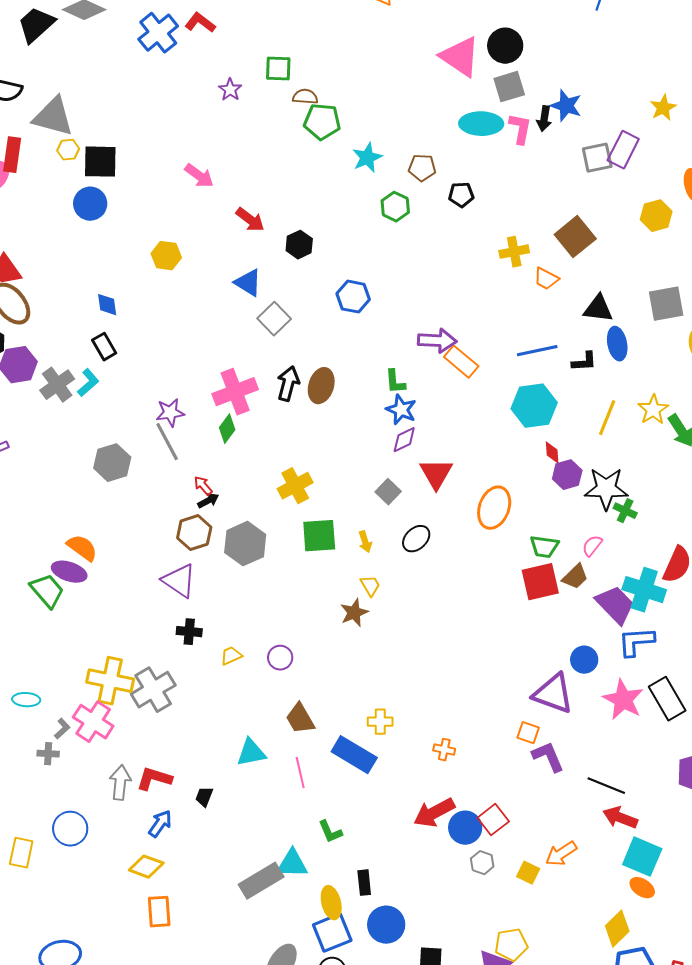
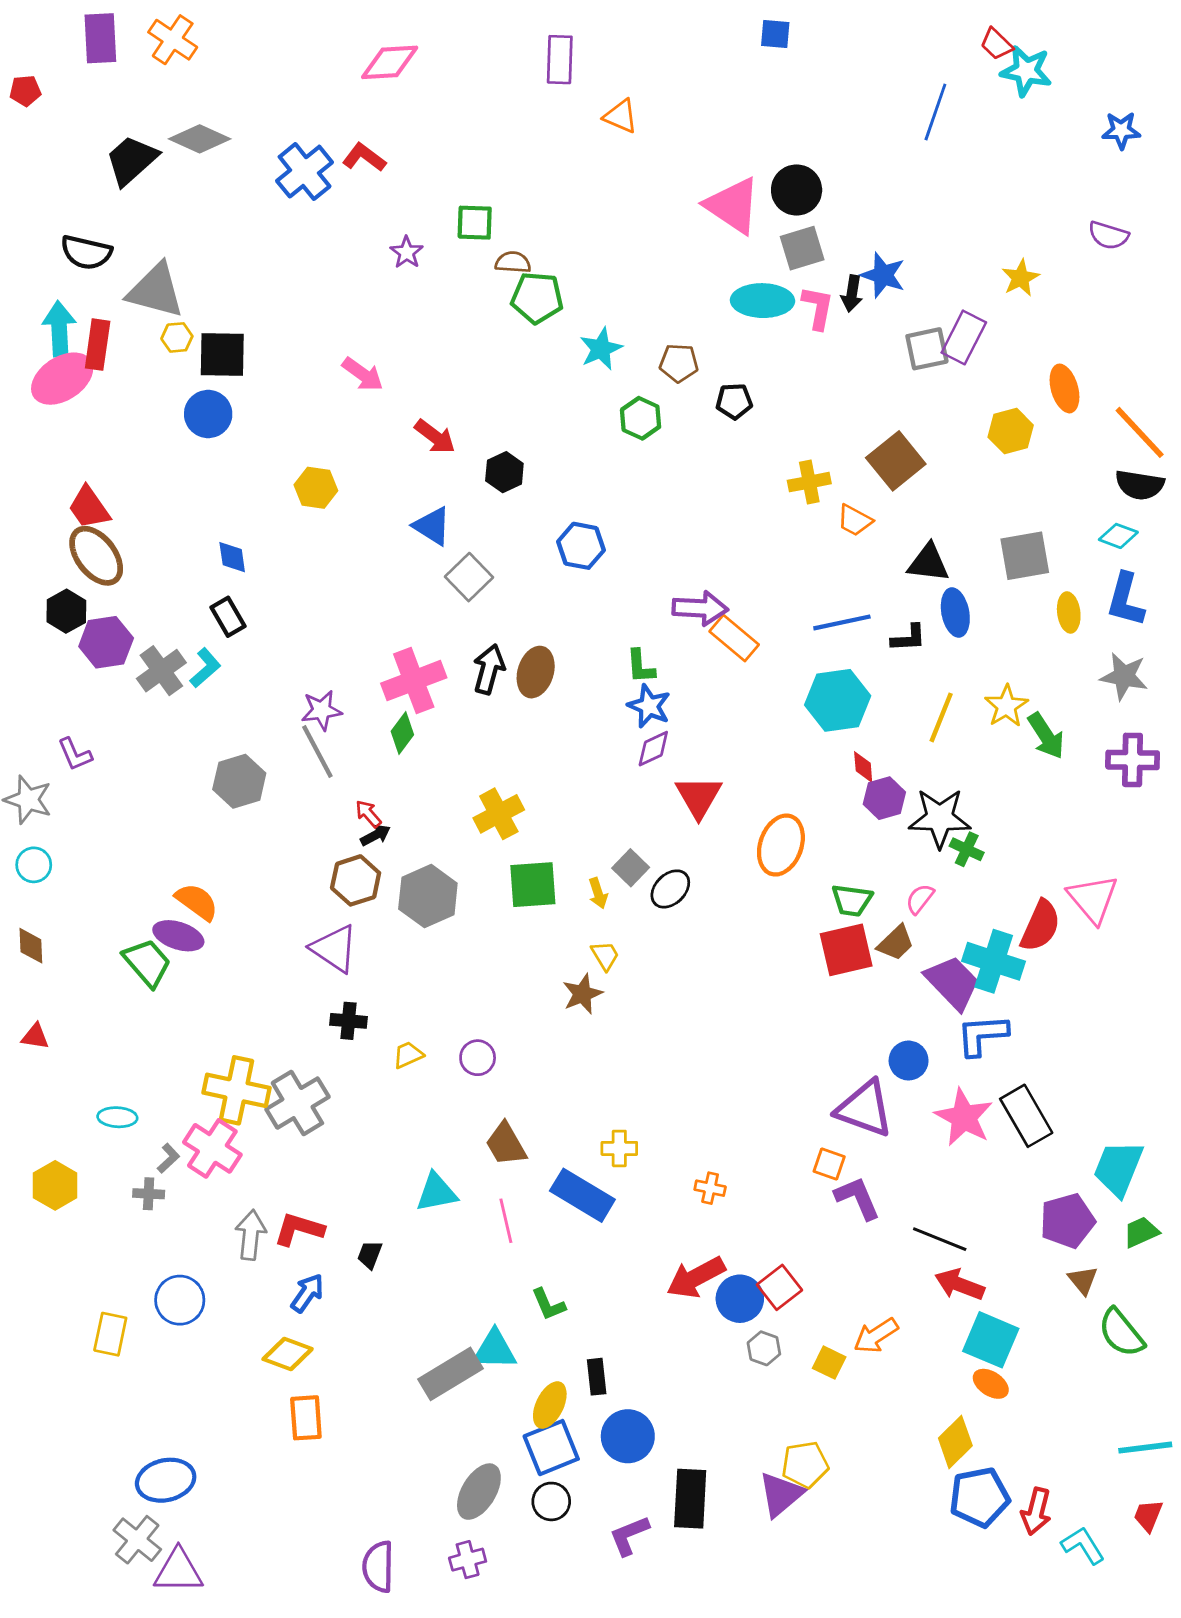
gray square: (388, 492) -> (631, 868), moved
yellow ellipse: (331, 903) -> (550, 1405), turned 40

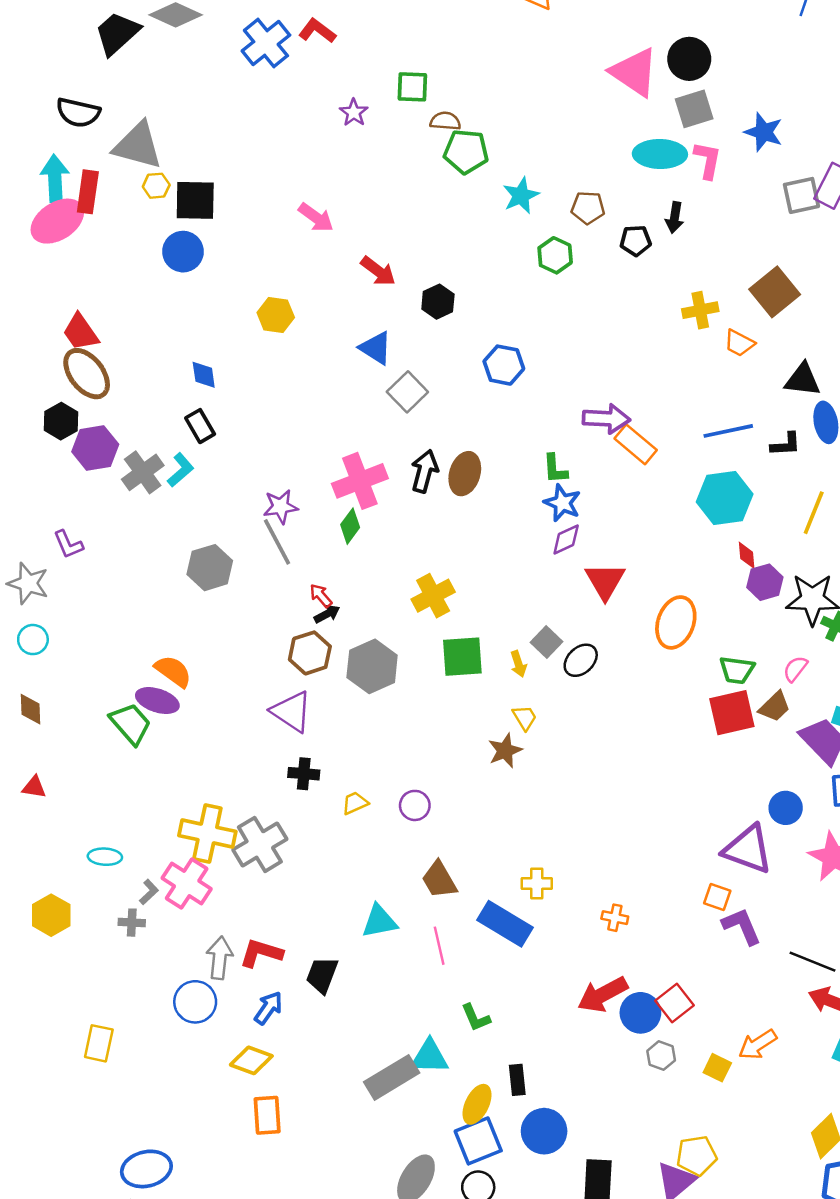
black arrow: (852, 293) -> (675, 217), moved
black trapezoid: (370, 1255) -> (322, 975), size x1.5
blue circle: (180, 1300) -> (195, 1002), moved

